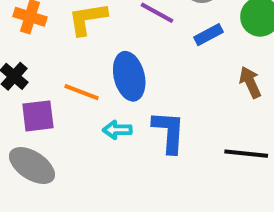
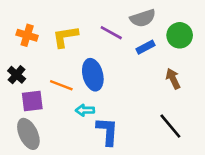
blue L-shape: (169, 132) -> (107, 131), moved
black line: (246, 154) -> (170, 126), turned 44
gray ellipse: (32, 166) -> (28, 134), turned 32

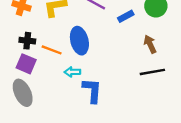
black cross: (17, 75) -> (27, 41), moved, turned -35
purple square: (32, 101) -> (26, 64), turned 30
black line: (170, 126) -> (152, 72), moved, turned -60

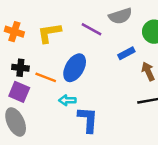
blue rectangle: (126, 16) -> (126, 53), moved
blue ellipse: (79, 41) -> (75, 68), turned 44

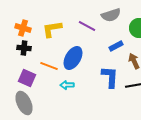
black cross: (20, 68) -> (24, 48), moved
blue L-shape: (88, 120) -> (110, 77), moved

